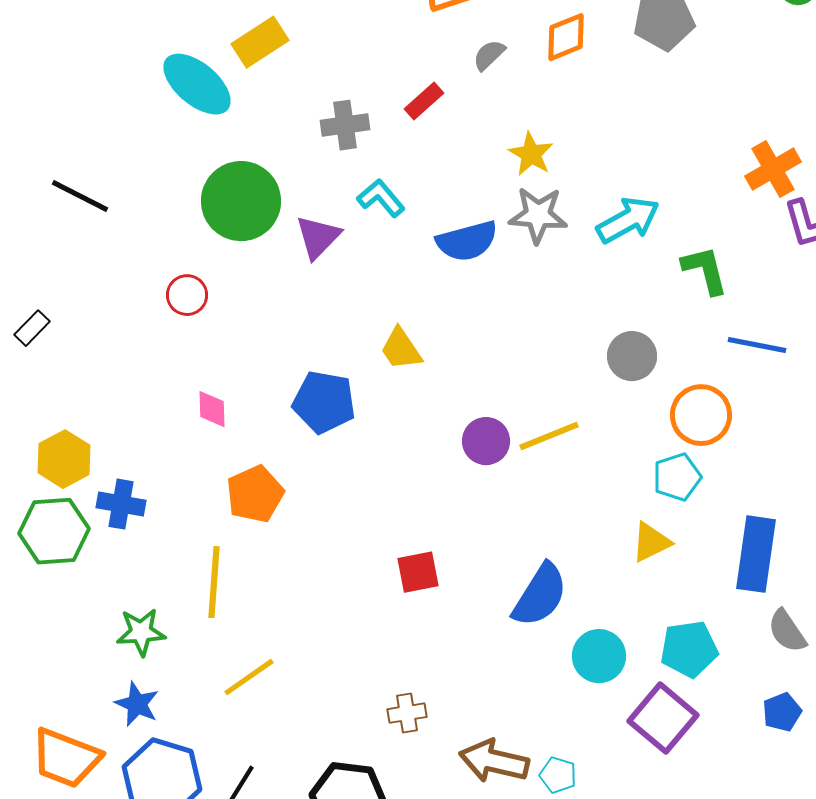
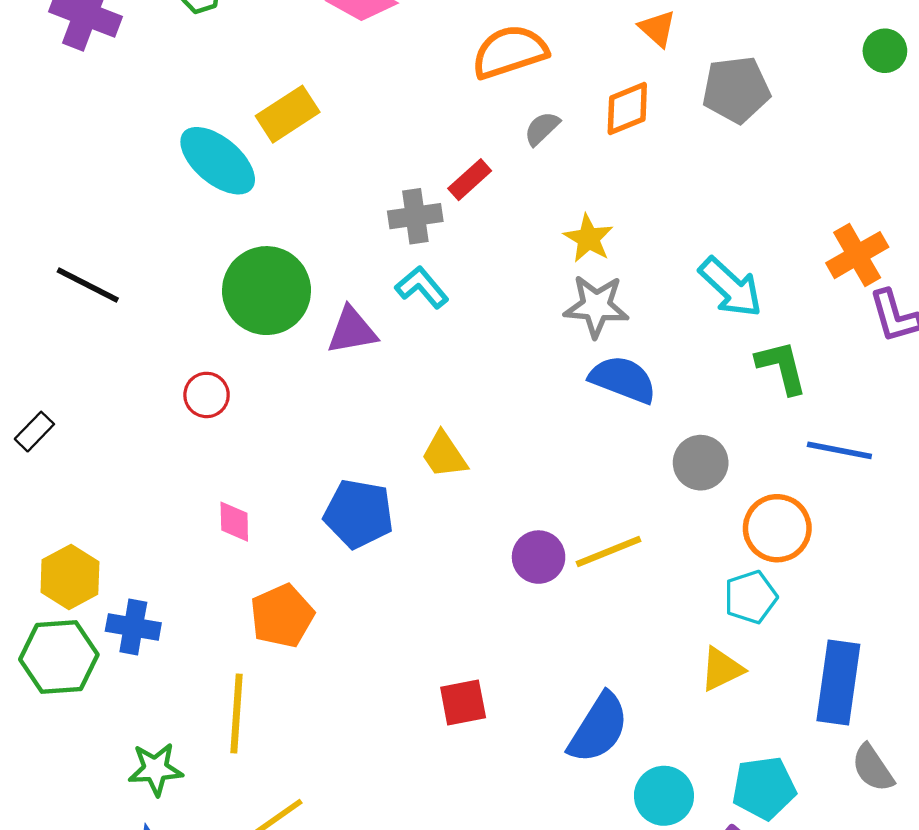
gray cross: (345, 125) -> (415, 216), moved
cyan arrow: (628, 220) -> (731, 287), moved, turned 72
purple triangle: (318, 237) -> (352, 331), turned 36
blue semicircle: (467, 241) -> (623, 379), moved, turned -144

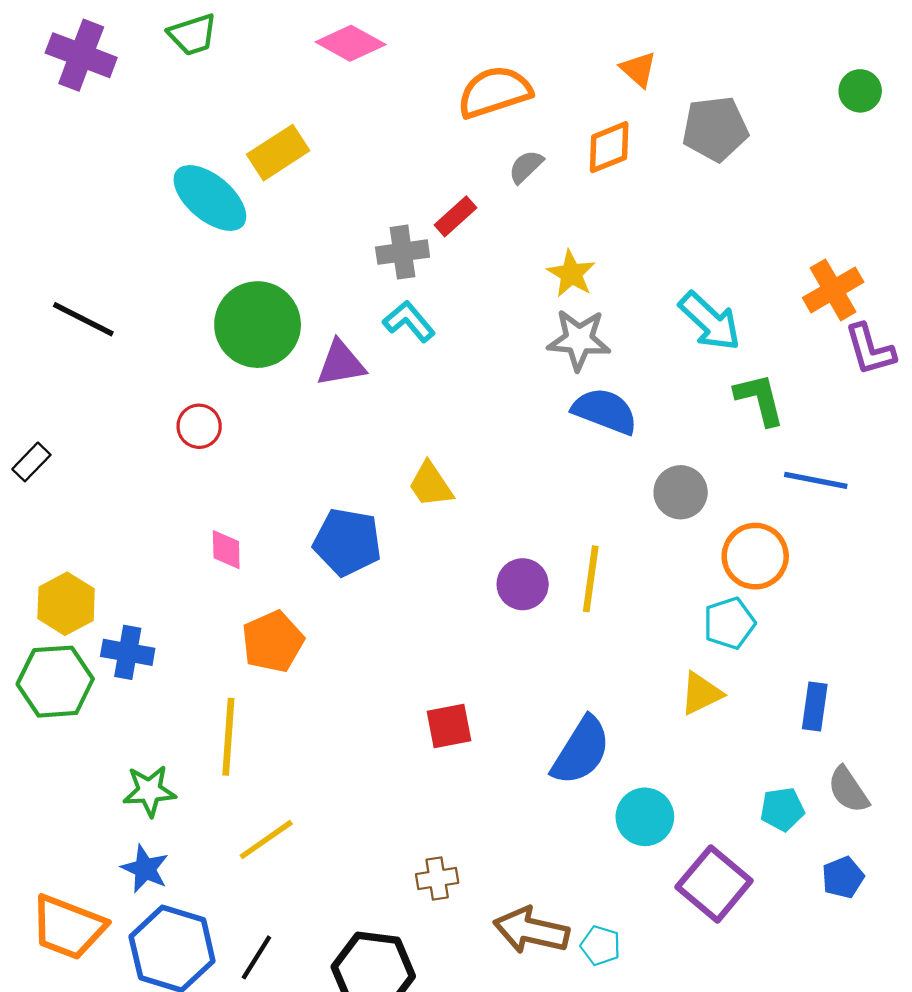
yellow line: (608, 552) -> (591, 579), turned -60
blue rectangle: (838, 683) -> (815, 706), size x0.6
cyan pentagon: (764, 788) -> (782, 809), moved, size x0.7

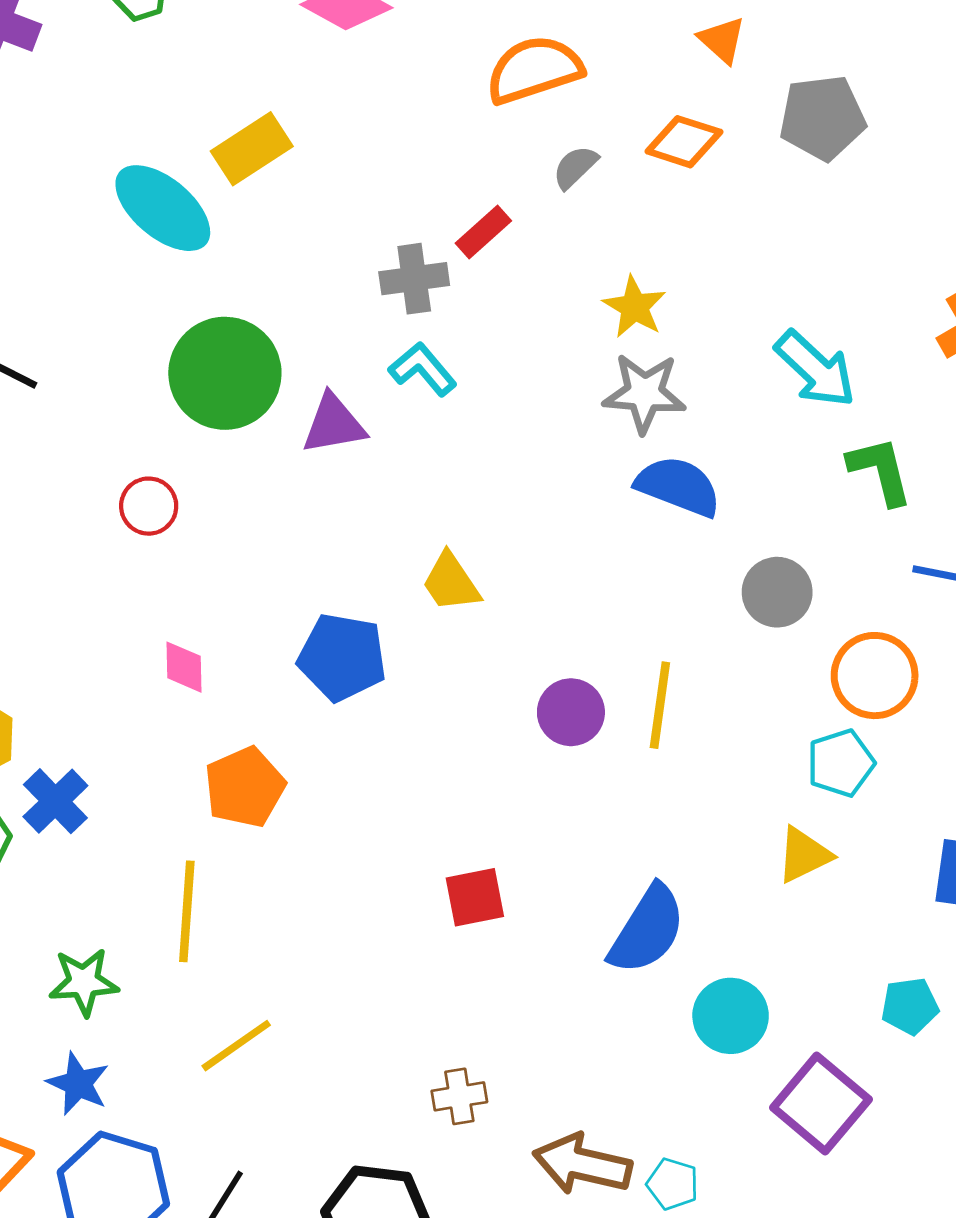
orange diamond: (609, 147) -> (684, 142), turned 40
blue cross: (128, 652) -> (55, 801), turned 36

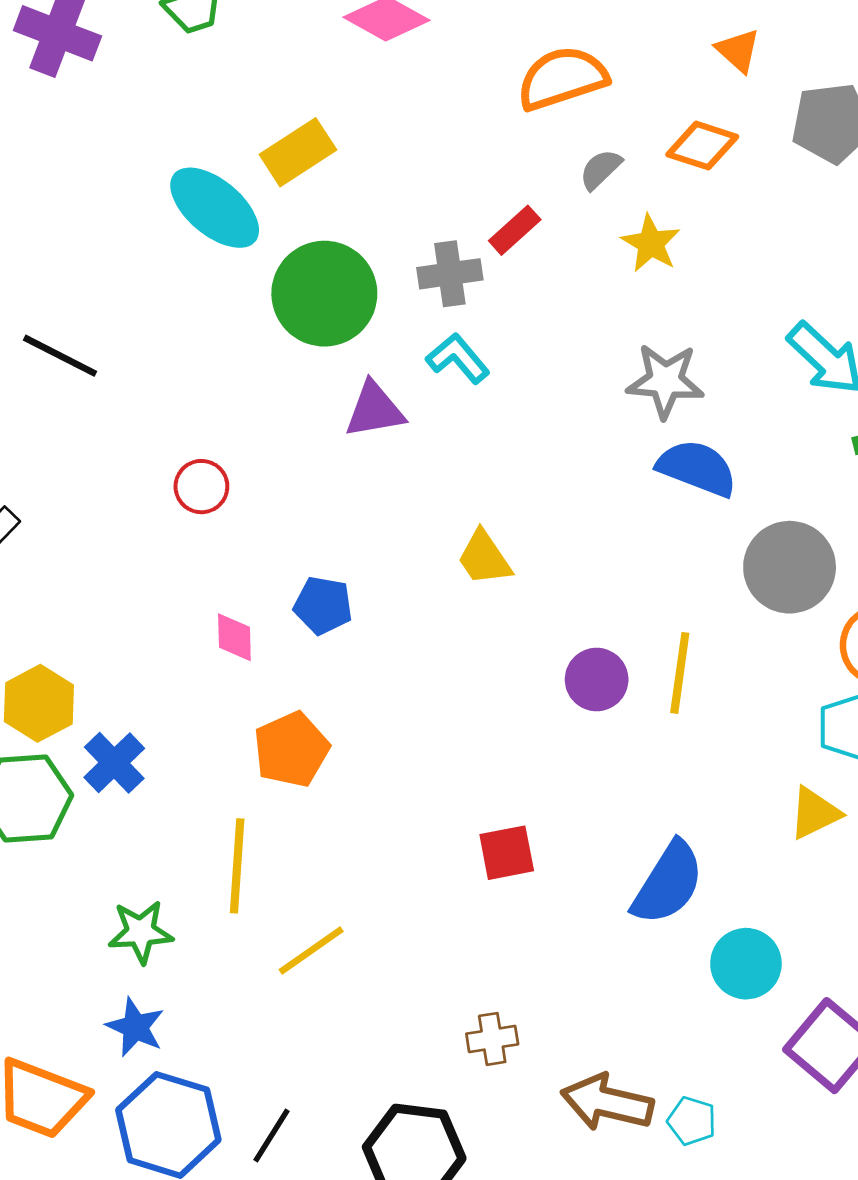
yellow star: (634, 307) -> (651, 243), moved
green circle: (225, 373) -> (324, 294), moved
gray circle: (777, 592) -> (790, 567), size x1.4
blue pentagon: (342, 657) -> (323, 606), moved, size x0.7
yellow line: (236, 1046) -> (311, 950), moved

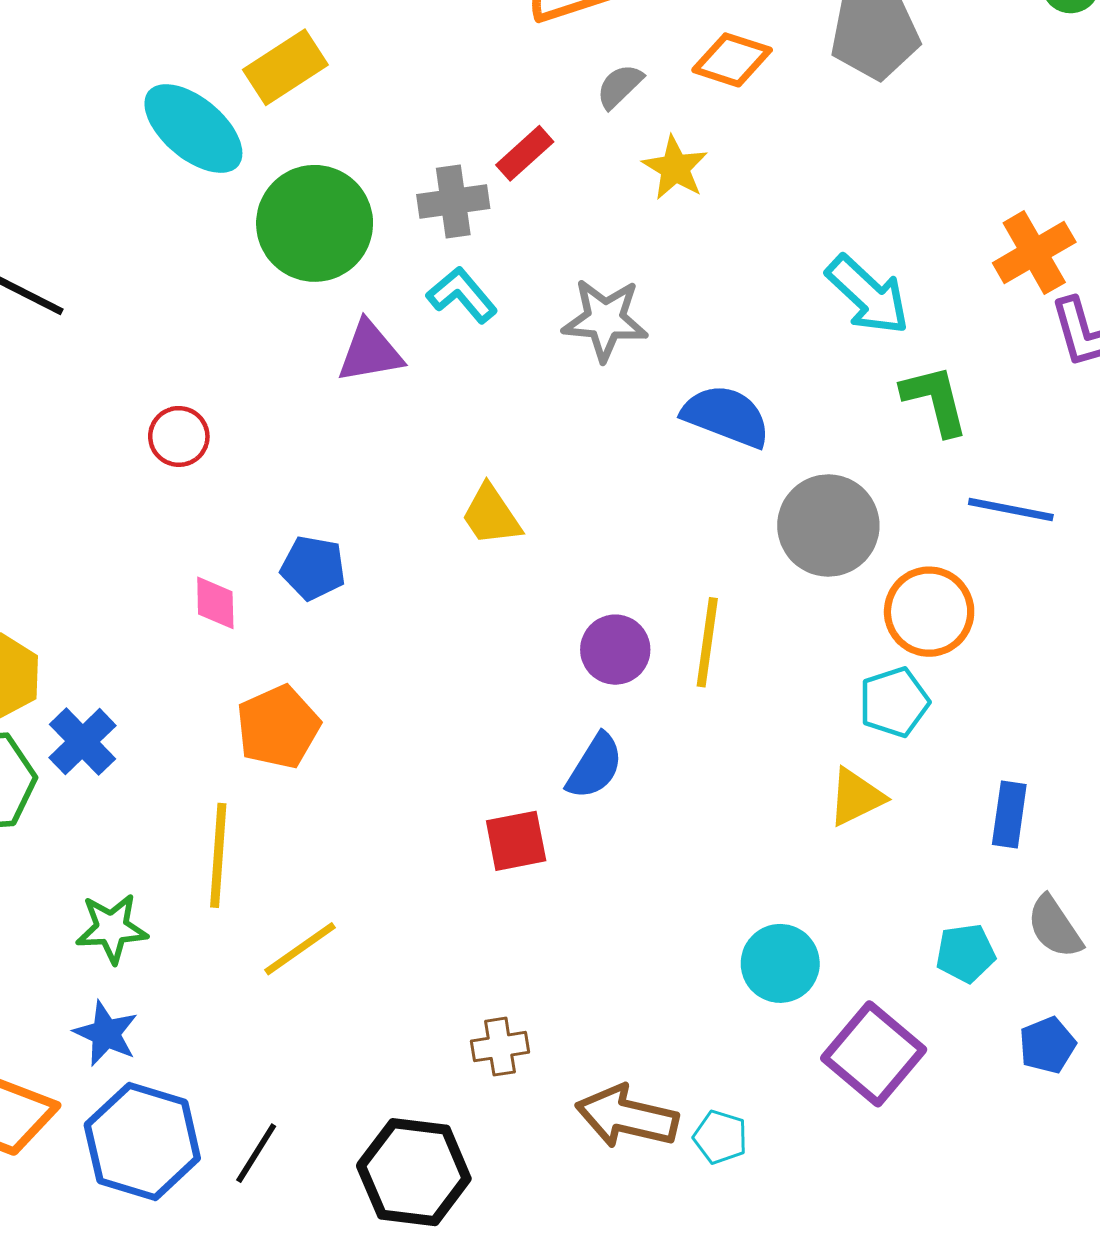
gray star: (665, 381) -> (605, 320), moved
blue semicircle: (668, 883) -> (595, 766), moved, size x0.7

